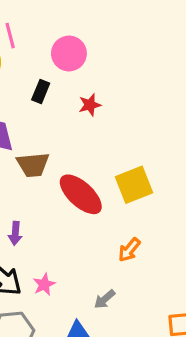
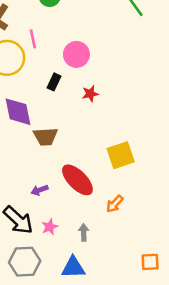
red ellipse: (81, 194) -> (77, 180), moved
purple arrow: (15, 233) -> (39, 190), moved, turned 63
gray arrow: (105, 299) -> (84, 232), moved, turned 126

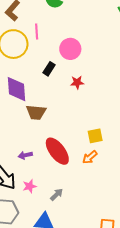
yellow square: (121, 155) -> (95, 136), size x0.7
orange arrow: (115, 204) -> (90, 157), moved
gray arrow: (84, 232) -> (57, 195), turned 40

